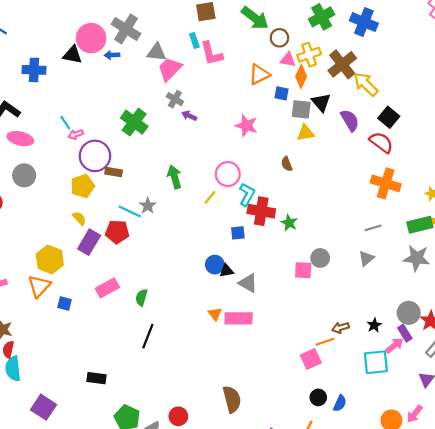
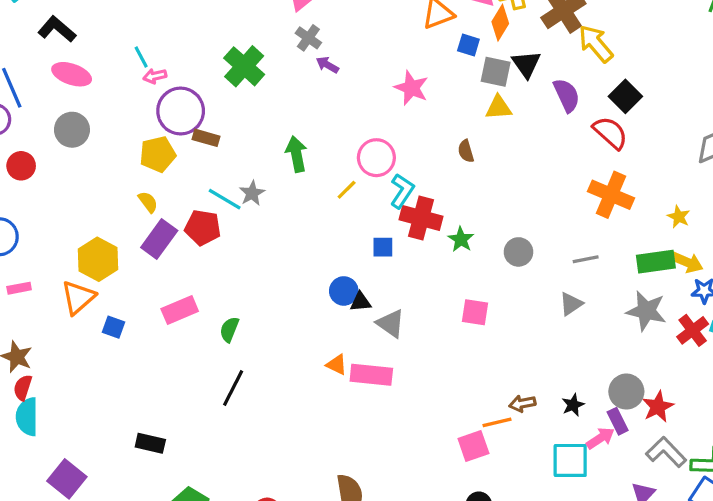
gray circle: (320, 258) -> (518, 252), moved
orange triangle: (215, 314) -> (337, 365), turned -32

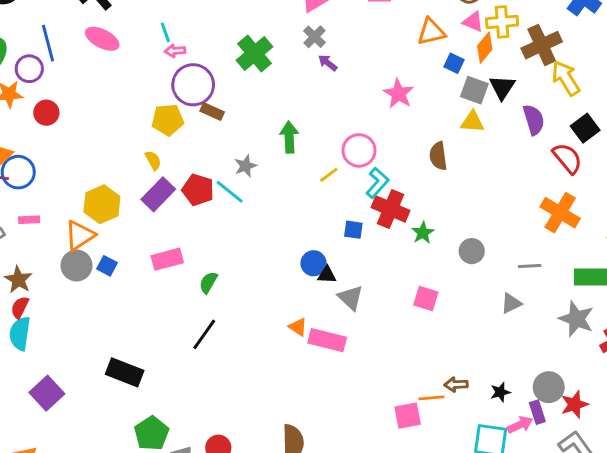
gray circle: (72, 130) -> (77, 266), moved
brown semicircle: (466, 151) -> (438, 156), size x1.4
cyan line: (225, 199) -> (230, 192), moved
black rectangle: (150, 443) -> (125, 372), size x1.4

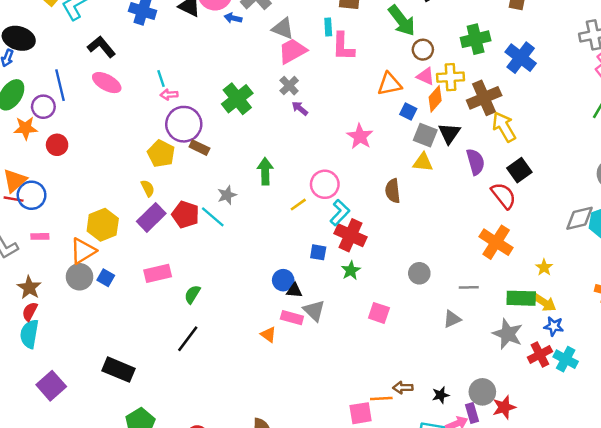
yellow pentagon: (168, 120) -> (161, 154), turned 30
green star: (423, 233) -> (351, 270), moved
pink rectangle: (327, 340) -> (292, 318), moved, size x0.7

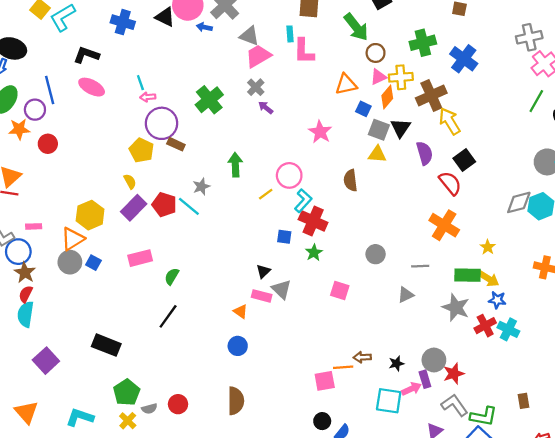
black L-shape: (101, 47) -> (86, 55), turned -30
pink triangle: (426, 76) -> (378, 77), turned -48
blue circle: (32, 195) -> (18, 252), moved
blue circle: (283, 280) -> (238, 346), moved
black triangle: (294, 290) -> (263, 271), turned -48

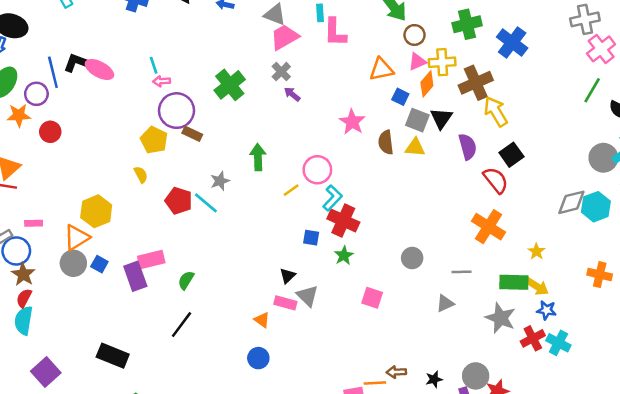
black L-shape: (86, 55) -> (78, 63), moved
brown semicircle: (350, 180) -> (386, 142), moved
purple rectangle: (134, 208) -> (135, 276), moved, turned -65

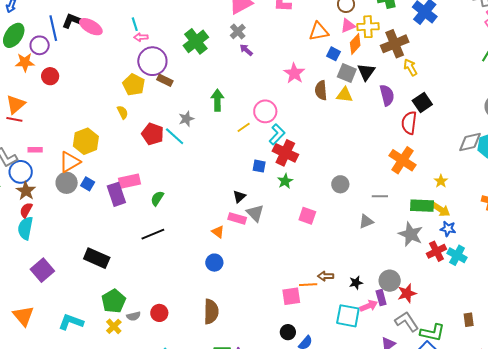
yellow arrow: (496, 112) -> (410, 67), size x0.7
red semicircle: (496, 180) -> (409, 123), turned -135
black line: (182, 325) -> (153, 234), turned 30

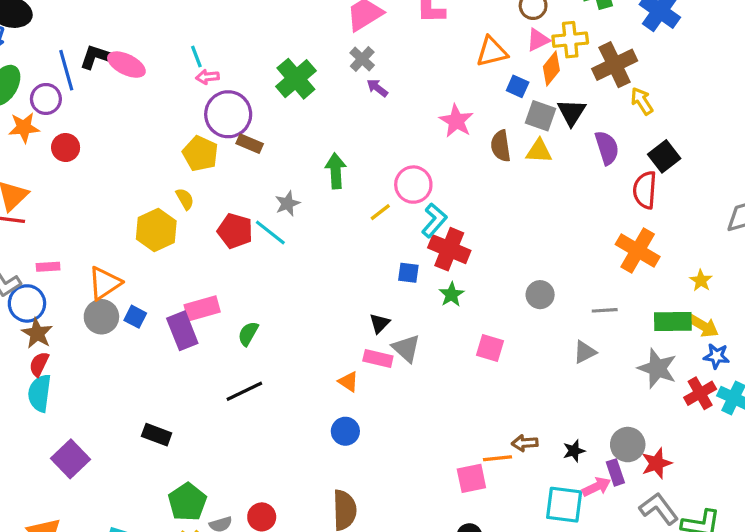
yellow hexagon: (86, 141) -> (156, 230), moved
black rectangle: (97, 258) -> (157, 435), size x0.7

